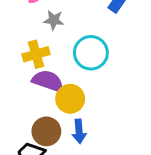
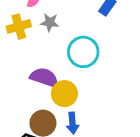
yellow cross: (36, 54) -> (19, 26), moved

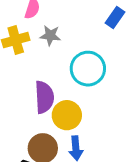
purple semicircle: (44, 77) -> (44, 97), turned 68

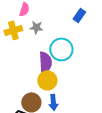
purple semicircle: (44, 97) -> (45, 62), moved

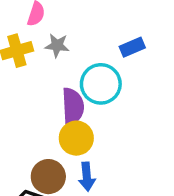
blue rectangle: (79, 15) -> (132, 47), moved, turned 32

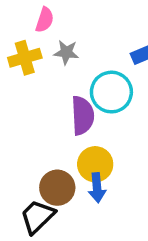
yellow circle: (76, 138) -> (95, 164), moved

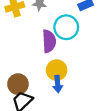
brown circle: (57, 188) -> (18, 84), moved

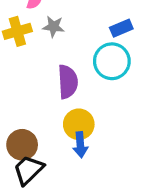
cyan circle: (66, 27) -> (112, 61), moved

